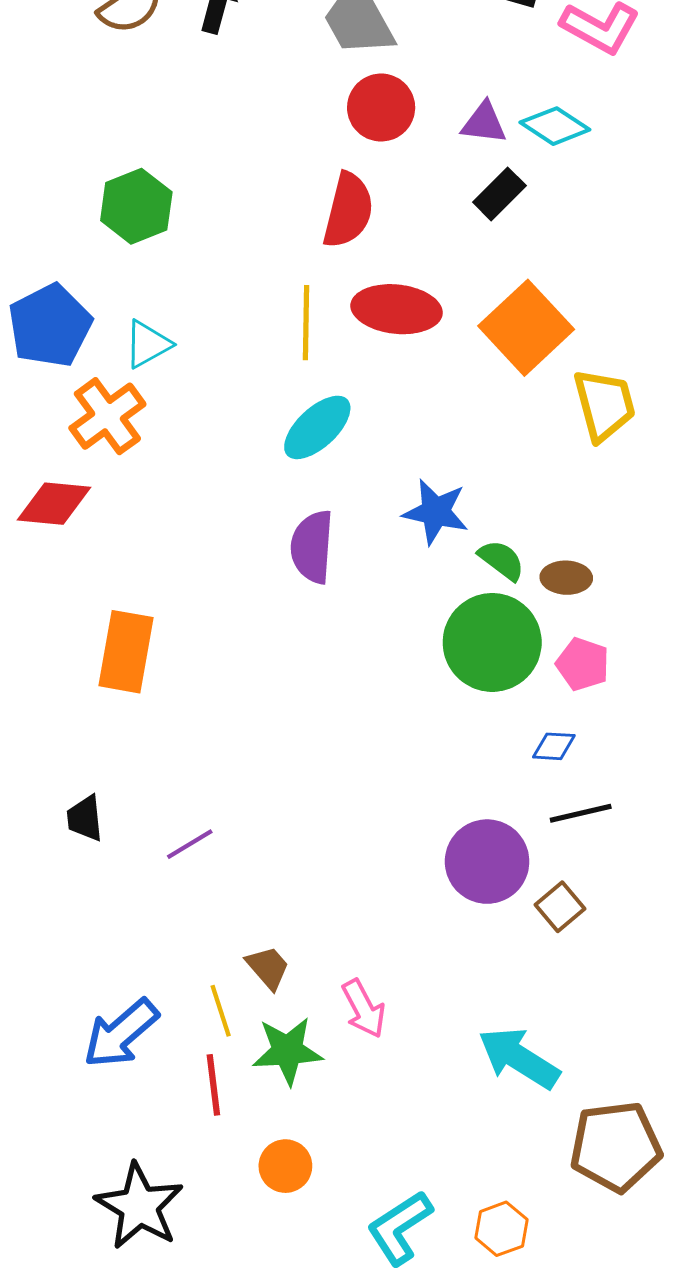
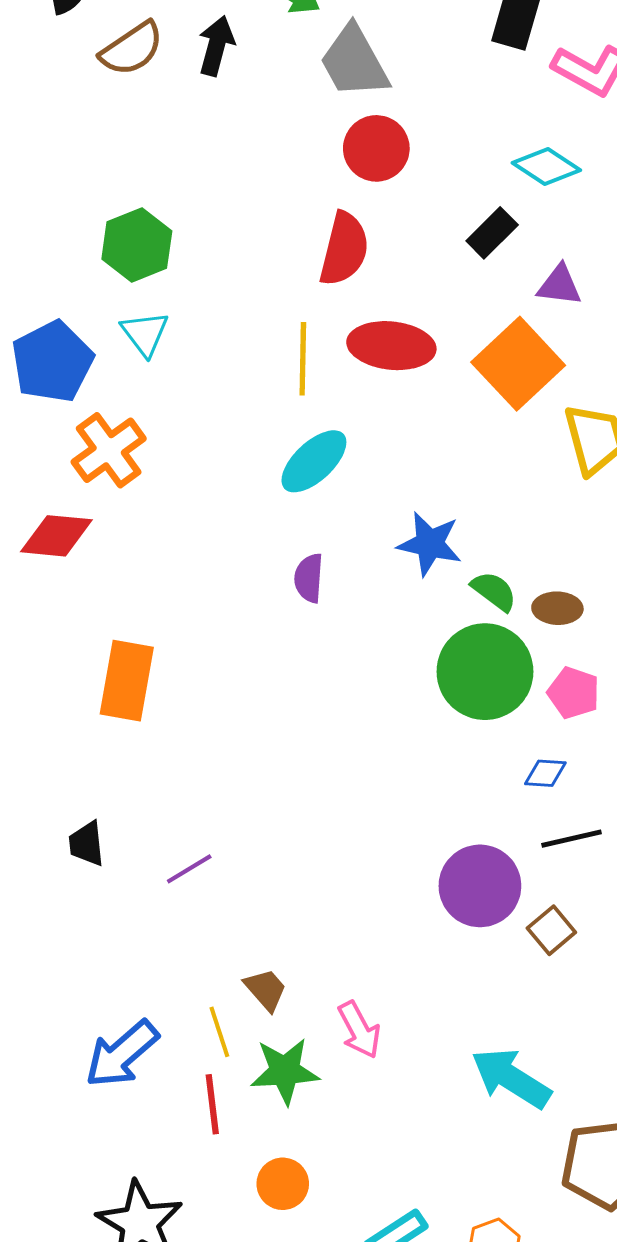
purple triangle: (484, 123) -> (559, 285), moved
cyan triangle: (148, 344) -> (145, 334), moved, turned -38
purple semicircle: (312, 547) -> (309, 578), size x0.7

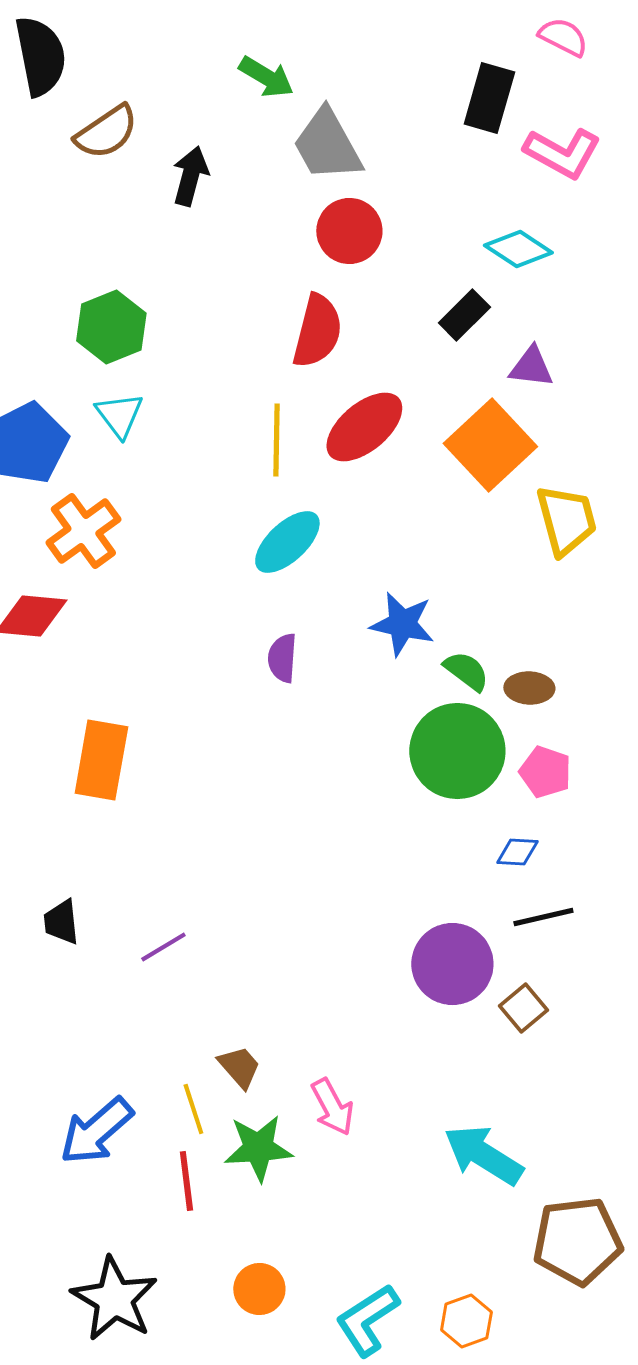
black arrow: (216, 46) -> (190, 176), moved
red ellipse: (391, 346) -> (364, 427), turned -46
orange circle: (283, 1184) -> (259, 1289), moved

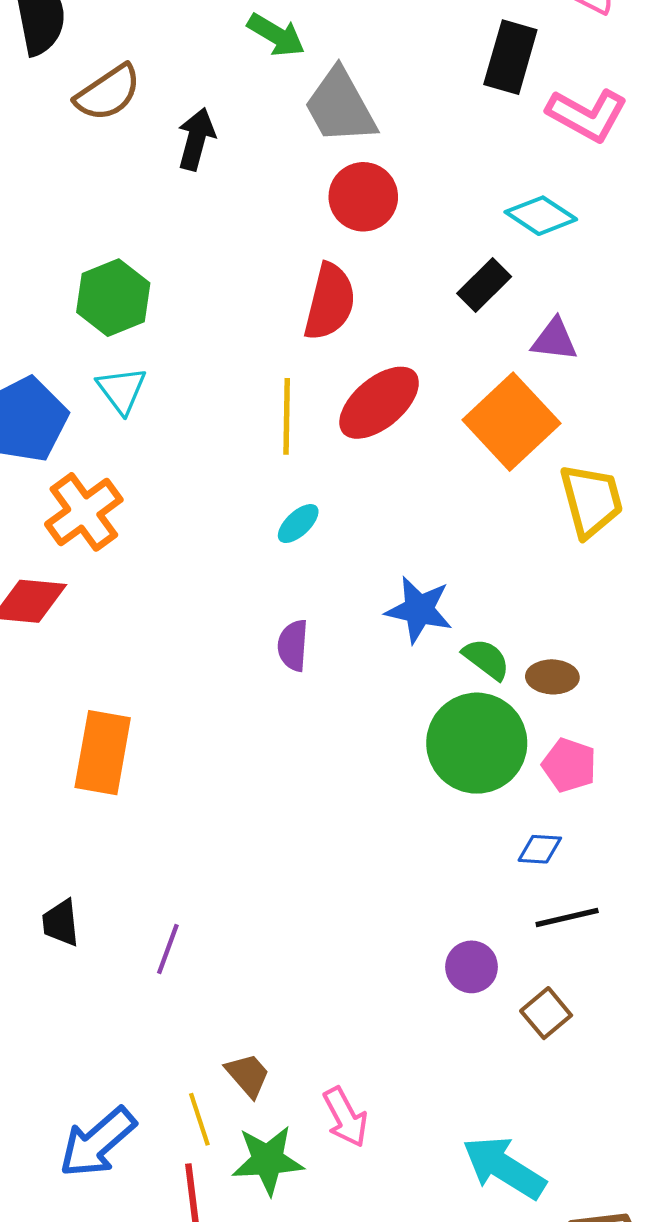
cyan ellipse: (287, 542) -> (298, 524), size x0.6
purple line: (163, 947) -> (168, 949), turned -39
purple circle: (452, 964) -> (472, 967), size x0.6

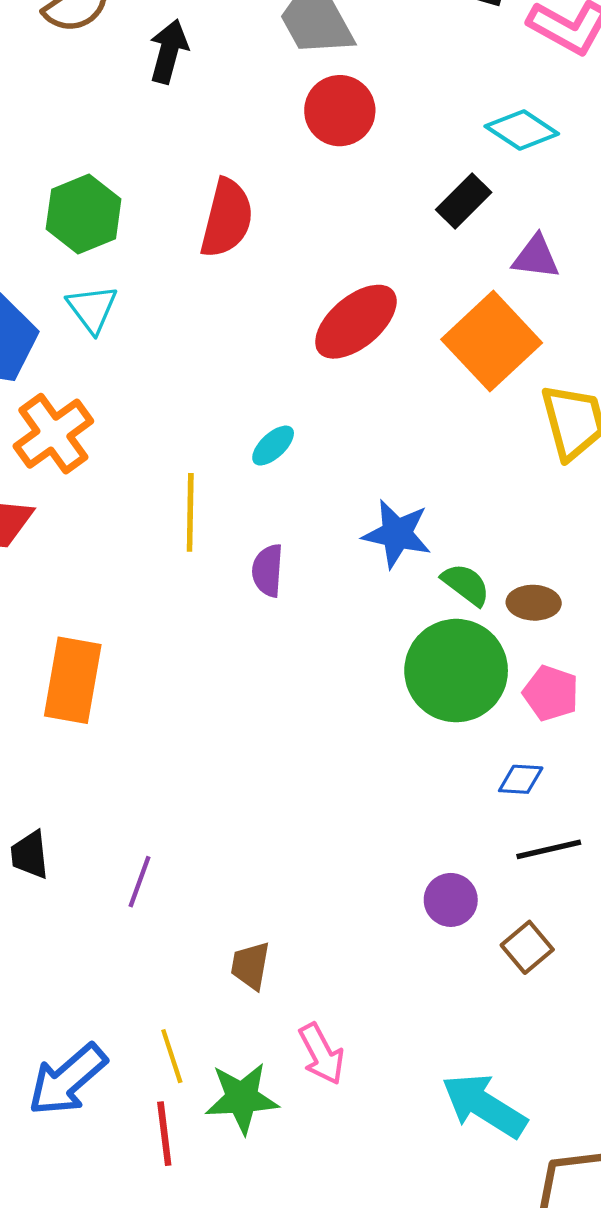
red semicircle: (330, 302) -> (227, 218), moved
yellow line: (287, 416) -> (190, 512), moved
brown trapezoid: (248, 1075) -> (250, 966), moved, turned -129

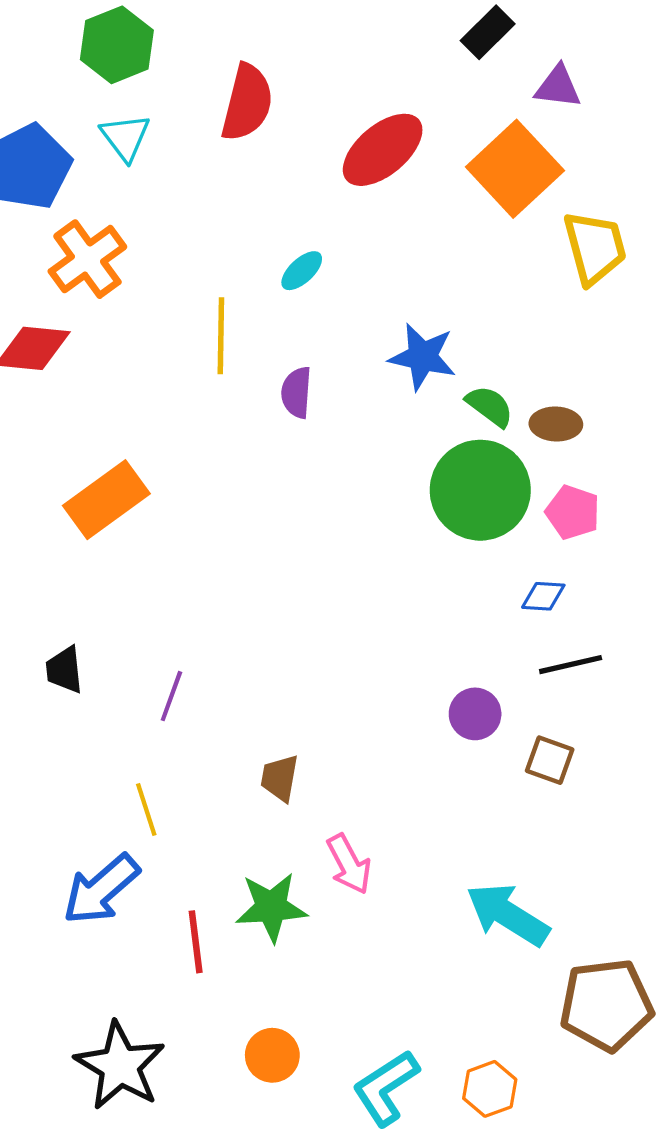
red semicircle: (227, 218) -> (247, 103), moved
orange rectangle: (73, 680) -> (106, 500), turned 44
brown square: (527, 947) -> (550, 760), turned -30
yellow line: (172, 1056) -> (146, 809), moved

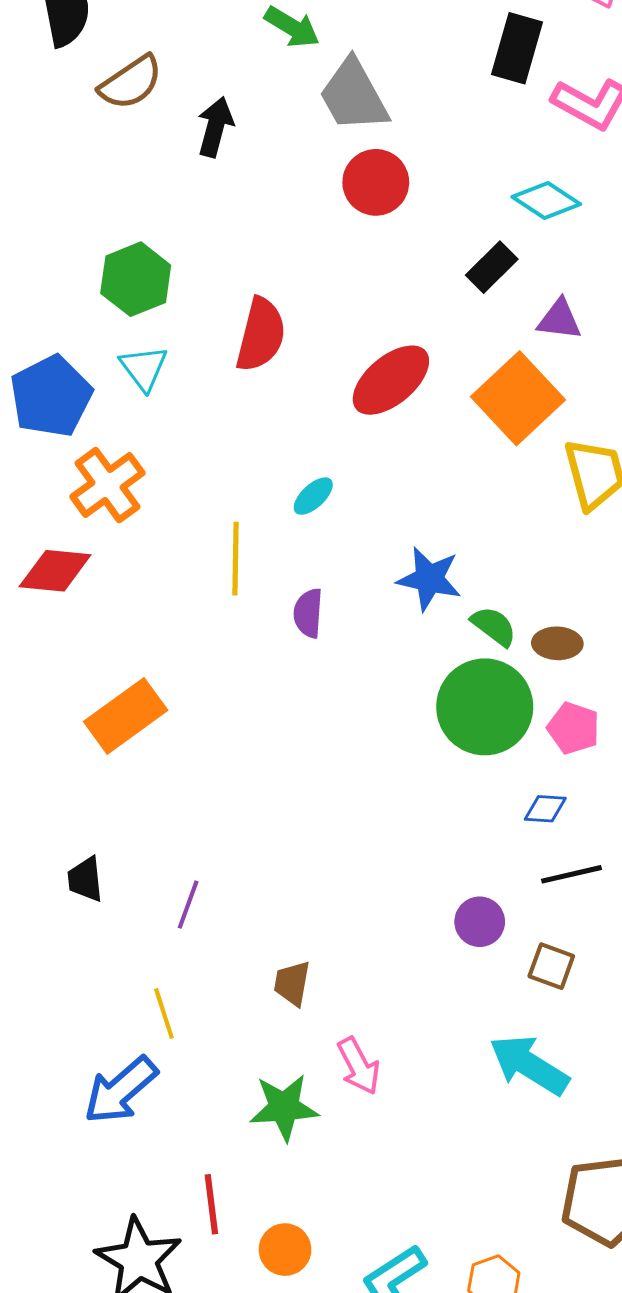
cyan arrow: (508, 915) -> (529, 1065), moved
red line: (196, 942) -> (211, 1204), moved

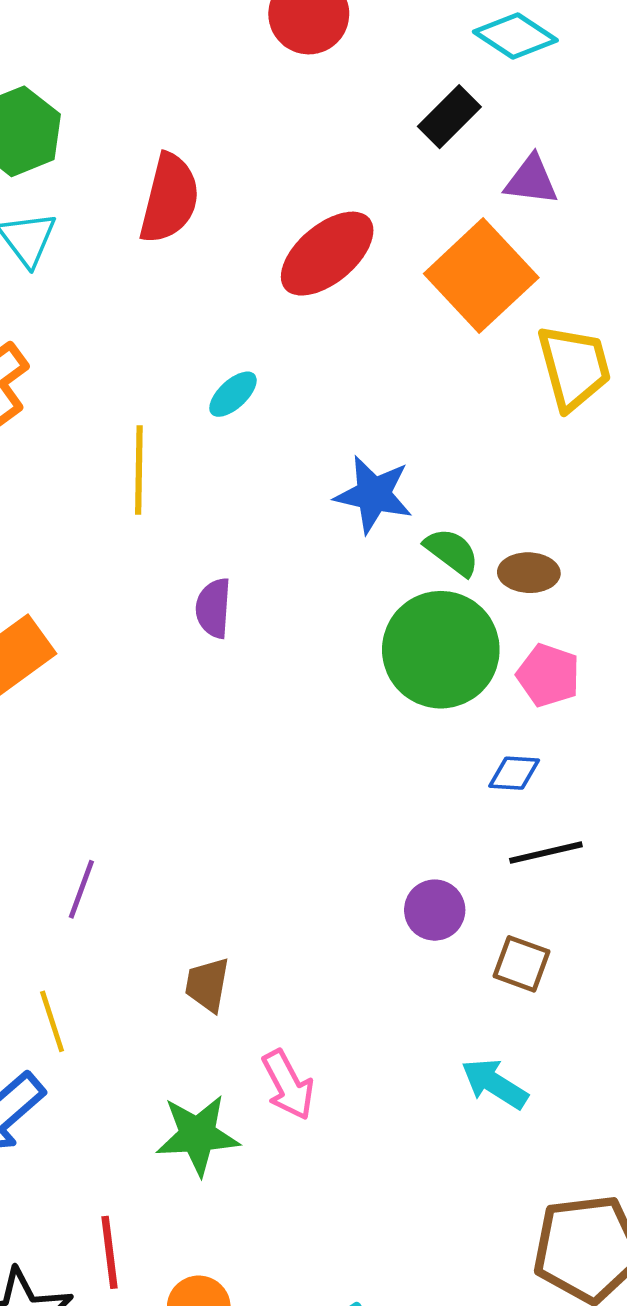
purple semicircle: (308, 613) -> (213, 608), moved
cyan arrow: (529, 1065) -> (495, 1084), size x0.7

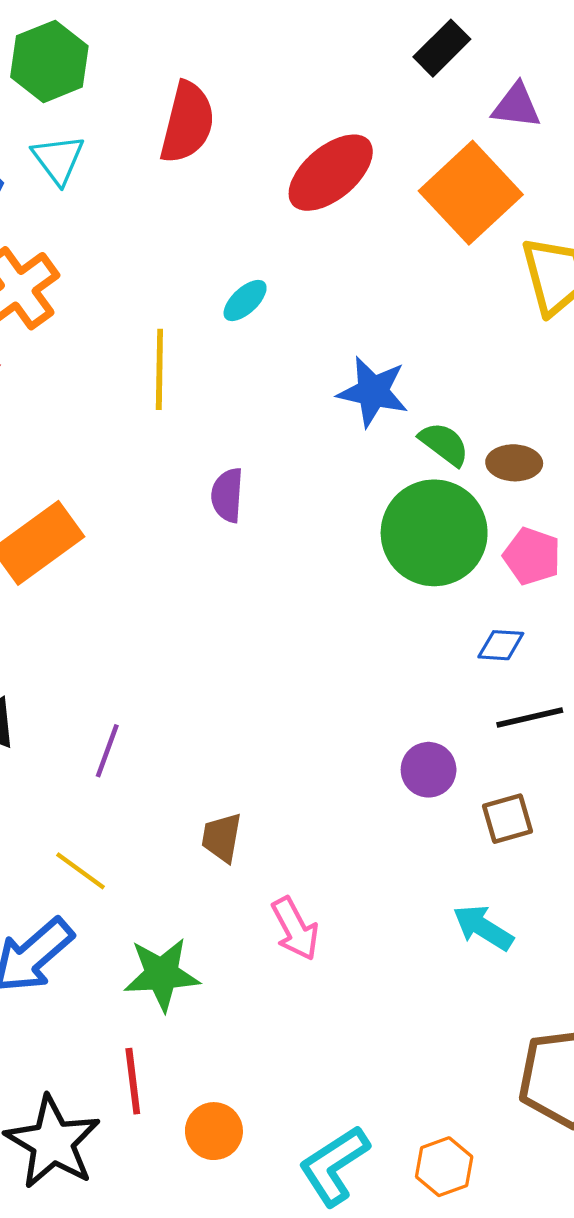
brown square: (521, 964) -> (507, 819), turned -36
yellow line: (52, 1021) -> (81, 871), turned -36
green star: (198, 1135) -> (162, 974), moved

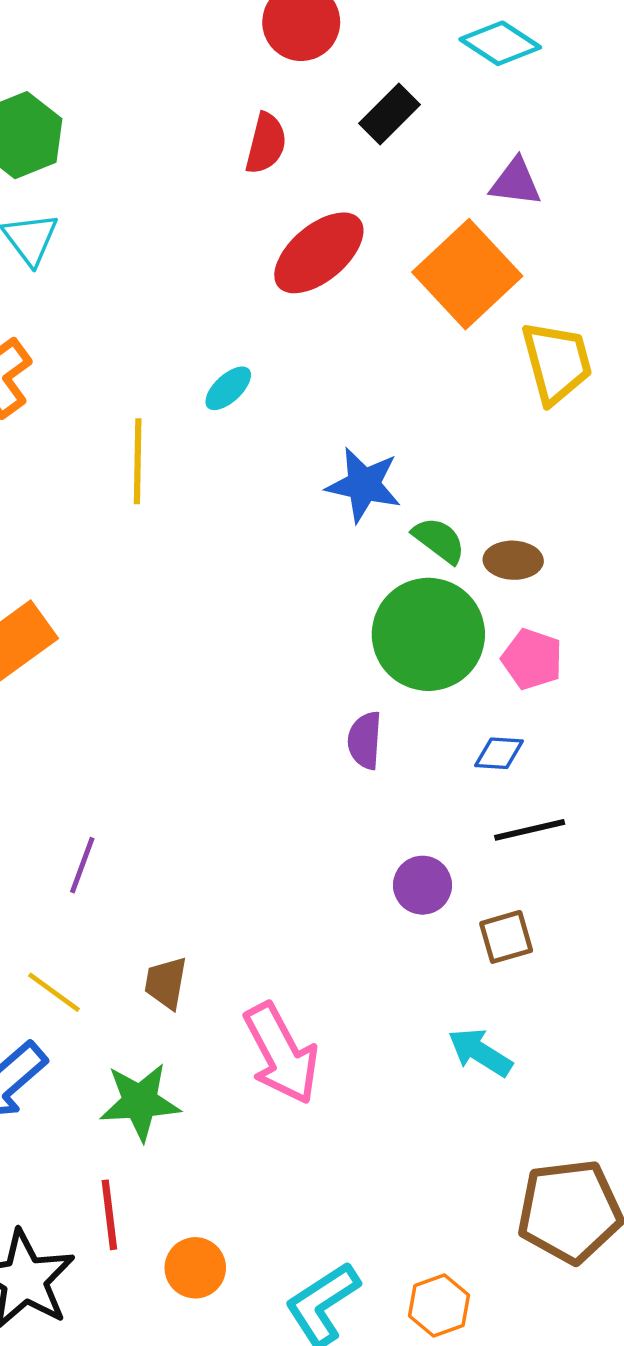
black rectangle: (442, 48) -> (390, 114), moved
red semicircle: (187, 123) -> (266, 143), moved, size x0.7
purple semicircle: (227, 495) -> (365, 740), moved
brown trapezoid: (222, 838) -> (166, 983), moved
pink arrow: (295, 929) -> (281, 1054), size x1.5

